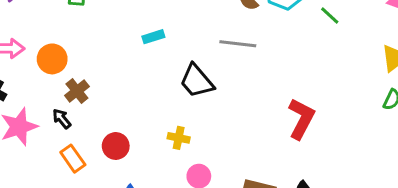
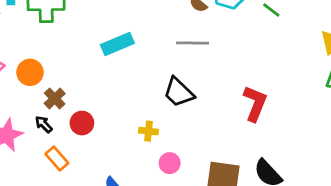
cyan rectangle: (153, 37) -> (117, 44), size x1.6
black trapezoid: (197, 81) -> (179, 92), moved
red circle: (116, 146) -> (82, 123), moved

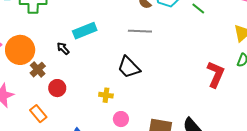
orange circle: (30, 72) -> (20, 50), size x1.5
red L-shape: (255, 103) -> (216, 74), moved
black arrow: (44, 124) -> (63, 48), moved

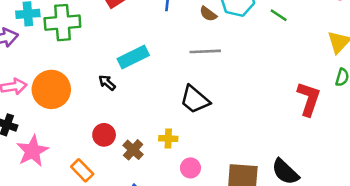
brown cross: (38, 70) -> (133, 150), moved

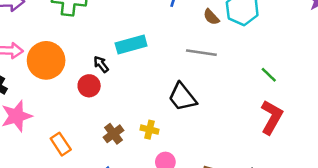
green line: (279, 15) -> (269, 75), moved
red L-shape: (309, 99) -> (272, 117), moved
red circle: (104, 135) -> (89, 86), moved

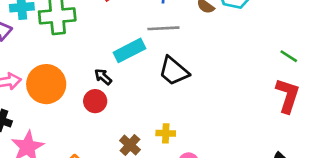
gray line: (201, 53) -> (163, 28), moved
green line: (269, 75) -> (289, 56), moved
black trapezoid: (182, 97) -> (174, 71), moved

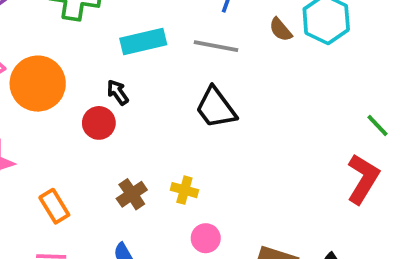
cyan rectangle: (129, 50) -> (143, 42), moved

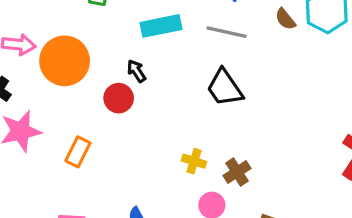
brown cross: (132, 194) -> (237, 172), moved
orange rectangle: (54, 206) -> (78, 152), moved, turned 56

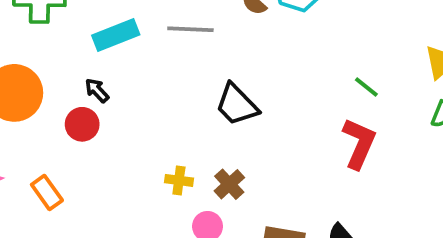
black trapezoid: (225, 88) -> (237, 105), moved
orange rectangle: (78, 152) -> (47, 192), turned -52

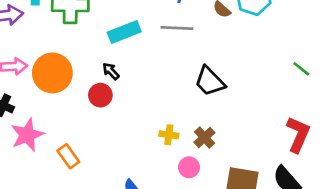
red L-shape: (359, 143) -> (298, 134), moved
orange rectangle: (47, 192) -> (68, 156), moved

